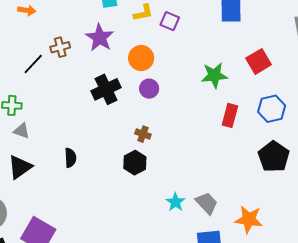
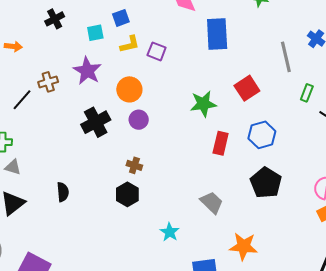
gray trapezoid: (207, 203) -> (212, 202), moved

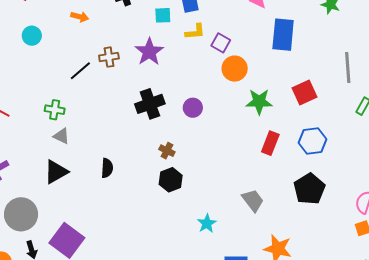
orange circle: (129, 89) -> (235, 69), moved
brown cross: (134, 165) -> (167, 151), moved

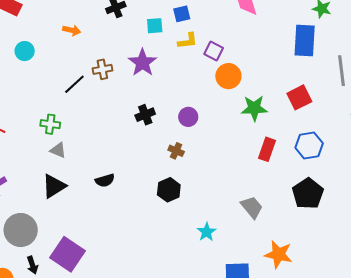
blue rectangle: (283, 35) -> (305, 40), moved
black cross: (150, 104) -> (145, 115), size x0.7
brown cross: (167, 151) -> (176, 151), moved
black semicircle: (107, 168) -> (105, 180), turned 72

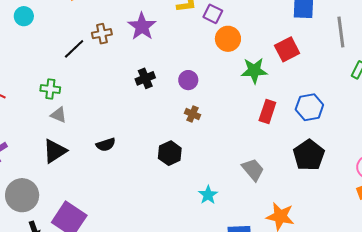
red square: (299, 97) -> (287, 49), moved
brown cross: (176, 151) -> (192, 114), moved

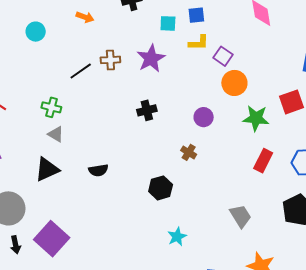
purple circle: (188, 80) -> (204, 117), moved
cyan star: (208, 195) -> (177, 237), moved

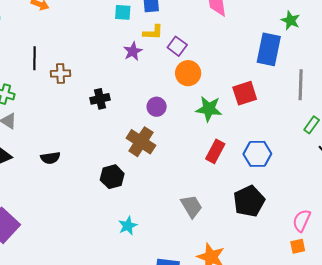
purple star: (151, 58) -> (133, 51), moved, size x0.7
brown cross: (110, 60) -> (61, 73), moved
black line: (81, 71) -> (35, 58), turned -55
brown cross: (189, 152) -> (141, 142), size x1.8

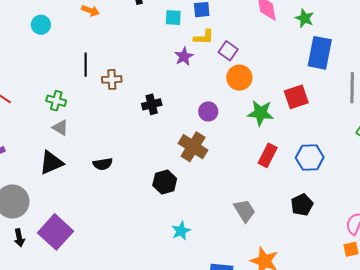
green star: (290, 20) -> (305, 18), moved
black pentagon: (249, 201) -> (302, 205), size x0.7

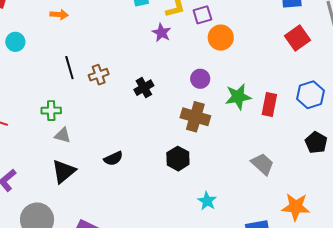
purple square: (228, 51) -> (202, 15), turned -36
red square: (296, 97) -> (298, 38), moved
green star: (261, 113) -> (238, 97), moved

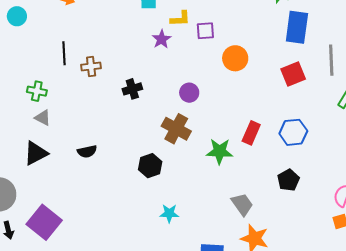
orange circle: (221, 38) -> (235, 58), moved
green star: (238, 97) -> (220, 151), moved
gray trapezoid: (263, 164) -> (242, 204), moved
cyan star: (207, 201) -> (169, 213), turned 30

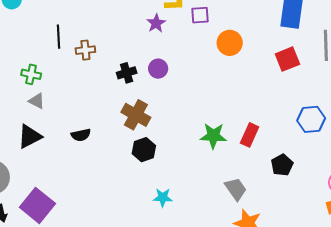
purple circle: (189, 93) -> (158, 69), moved
brown cross: (176, 129) -> (136, 115), moved
blue hexagon: (293, 132) -> (311, 119), moved
red rectangle: (251, 133) -> (250, 135), moved

